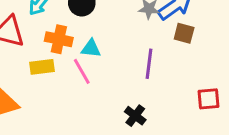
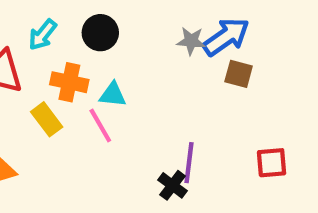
purple line: (149, 64) -> (189, 163), moved
yellow rectangle: (42, 67) -> (47, 119), turned 60

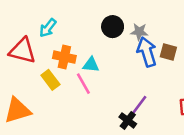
black circle: (100, 33) -> (113, 27), moved
blue arrow: (226, 37) -> (147, 52), moved, turned -72
purple line: (189, 163) -> (138, 107), turned 30

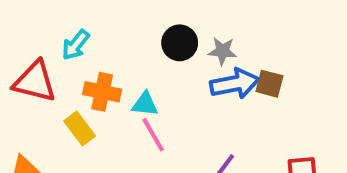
blue arrow: (147, 52) -> (235, 84), turned 96
pink line: (83, 84) -> (153, 135), moved

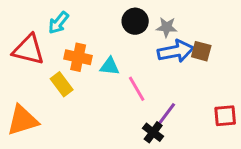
pink line: (153, 135) -> (137, 89), moved

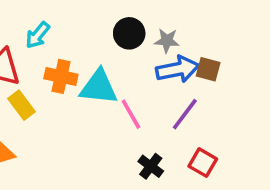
cyan triangle: (110, 66) -> (99, 87), size x1.6
yellow rectangle: (62, 84) -> (21, 105), moved
purple line: (165, 116) -> (185, 114), moved
red square: (225, 116) -> (203, 163), moved, turned 35

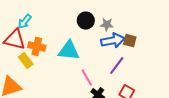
cyan arrow: (38, 35) -> (25, 22), moved
orange cross: (61, 76) -> (37, 47), moved
pink line: (131, 114) -> (87, 78), moved

